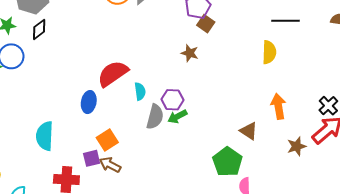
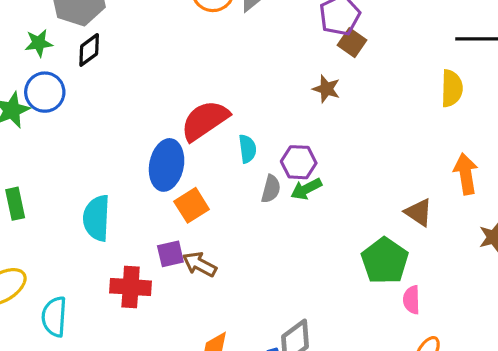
blue ellipse: (89, 102) -> (167, 165), size x1.4
gray semicircle: (155, 117) -> (271, 189), size x0.7
orange square: (107, 140) -> (192, 205), moved

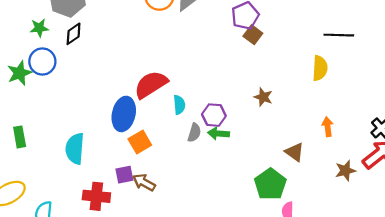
brown star: (326, 89) -> (263, 97), moved
orange arrow: (466, 174) -> (328, 127), size x0.7
green arrow: (306, 189) -> (218, 133), turned 30

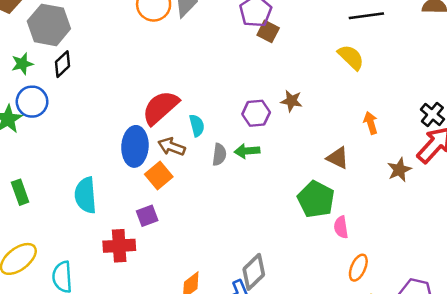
yellow semicircle: (320, 68) -> (351, 57), turned -40
purple hexagon: (214, 115) -> (256, 113), moved
brown arrow: (144, 182) -> (172, 147), moved

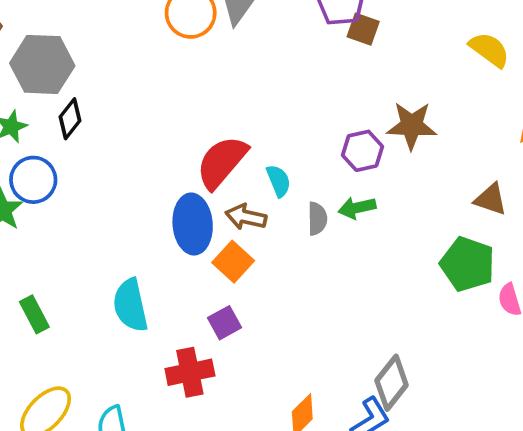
brown star: (291, 101) -> (412, 126), size x1.5

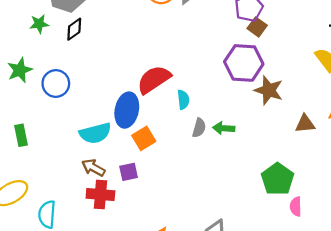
purple hexagon: (363, 151) -> (244, 63), moved, size x1.6
blue circle: (33, 180) -> (56, 83), moved
brown triangle: (491, 199) -> (305, 124), moved, turned -40
brown arrow: (246, 217) -> (93, 168), moved
cyan semicircle: (130, 305) -> (95, 133), moved, turned -108

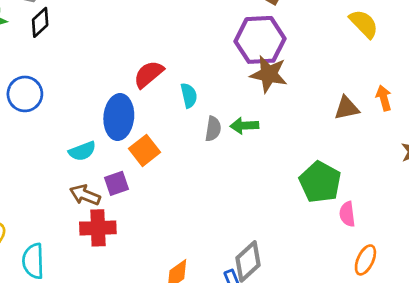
red semicircle: (154, 79) -> (149, 74), size x0.7
brown star: (269, 90) -> (269, 74), moved
cyan semicircle: (95, 133) -> (82, 151), size x0.7
purple square: (129, 172) -> (116, 183), moved

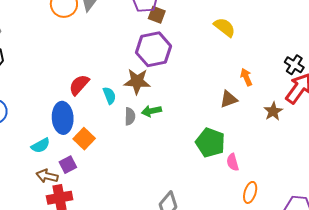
brown star: (269, 74) -> (137, 81), moved
brown triangle: (347, 108) -> (229, 99), moved

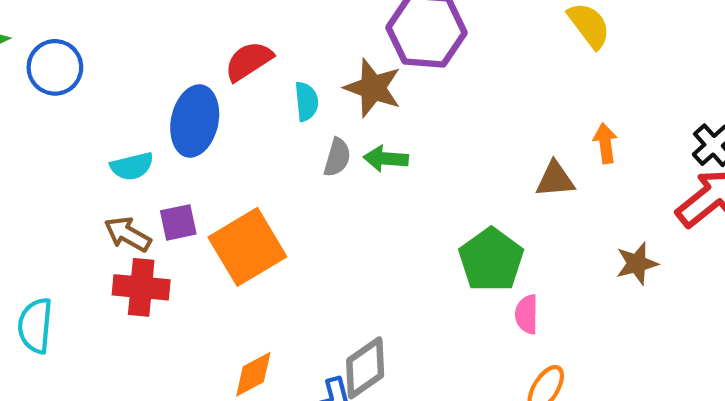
brown star: (273, 111) -> (637, 264), moved
orange square: (84, 139) -> (247, 247), moved, size x1.6

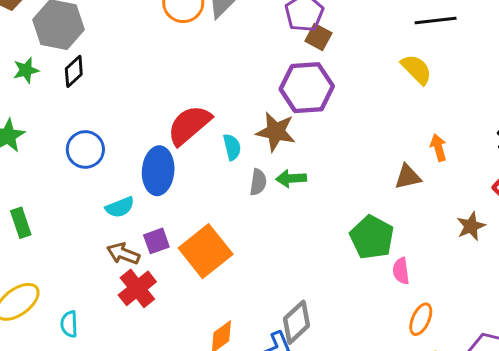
red semicircle: (249, 61) -> (189, 125), size x1.4
blue circle: (55, 67) -> (85, 149), moved
red cross: (141, 287) -> (137, 288), turned -36
cyan semicircle: (35, 326) -> (69, 324), size x0.7

